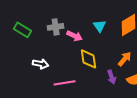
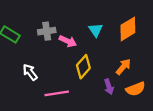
yellow diamond: (89, 59) -> (83, 67), turned 50
white arrow: (41, 64) -> (30, 72), turned -140

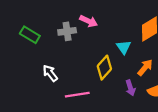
cyan triangle: (96, 30) -> (124, 47), moved
pink arrow: (68, 41) -> (89, 21), moved

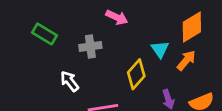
gray cross: (67, 31) -> (90, 46), moved
orange arrow: (145, 68) -> (186, 60), moved

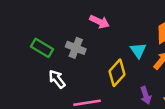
green rectangle: (44, 34) -> (42, 48), moved
gray cross: (90, 46) -> (76, 48), turned 30

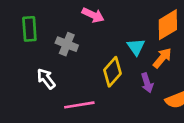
green rectangle: (42, 48) -> (29, 29), moved, turned 55
purple arrow: (146, 95) -> (147, 83), moved

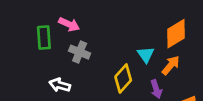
pink arrow: (93, 15) -> (69, 24), moved
white arrow: (46, 79) -> (60, 85), turned -36

